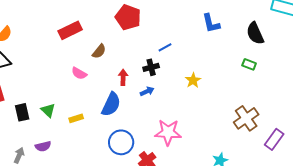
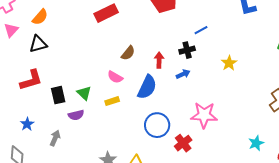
brown semicircle: (99, 51) -> (128, 53), moved
pink semicircle: (79, 73) -> (115, 77), moved
purple semicircle: (43, 146) -> (76, 115), moved

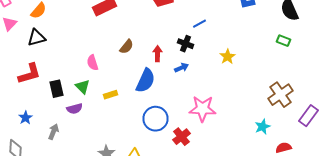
black cross: (187, 50) -> (186, 44), turned 35
pink semicircle: (115, 77) -> (92, 63), moved, turned 42
cyan star: (256, 143) -> (262, 127), moved

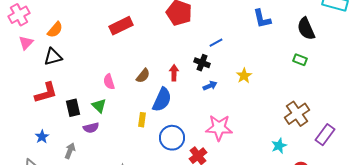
brown semicircle: (126, 47) -> (143, 76), moved
blue arrow: (182, 68) -> (210, 86), moved
yellow rectangle: (110, 95) -> (142, 120), moved, turned -64

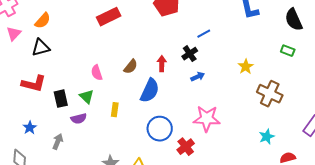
black cross: (202, 63) -> (190, 54), turned 35
yellow star: (244, 76) -> (246, 67), moved
red L-shape: (46, 93) -> (34, 84), turned 30
brown cross: (297, 114) -> (270, 94), moved, turned -30
yellow rectangle: (142, 120) -> (115, 110), moved

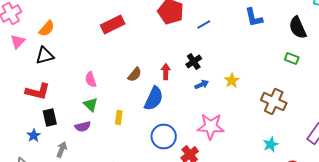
blue line: (204, 34) -> (204, 24), moved
yellow star: (246, 67) -> (232, 80), moved
pink semicircle: (97, 73) -> (91, 80), moved
black rectangle: (61, 99) -> (50, 118), moved

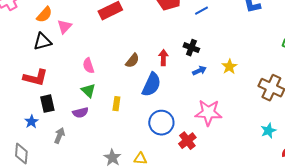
pink triangle: (18, 42) -> (64, 27), moved
black cross: (194, 62) -> (191, 48), turned -35

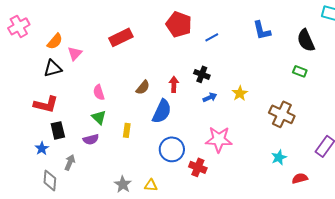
red cross: (187, 141) -> (198, 167), turned -30
gray diamond: (21, 154) -> (50, 180), moved

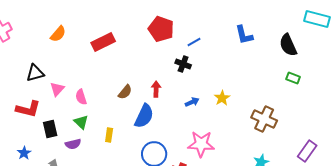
orange semicircle: (55, 41) -> (58, 34), moved
pink triangle: (75, 53) -> (57, 89), moved
green rectangle: (300, 71) -> (293, 78), moved
black cross: (202, 74) -> (183, 64), moved
black rectangle: (58, 130) -> (50, 129), moved

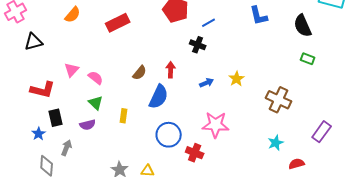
black triangle: (35, 73) -> (34, 42), moved
pink semicircle: (81, 97) -> (96, 78), turned 147
black rectangle: (50, 129) -> (56, 118), moved

